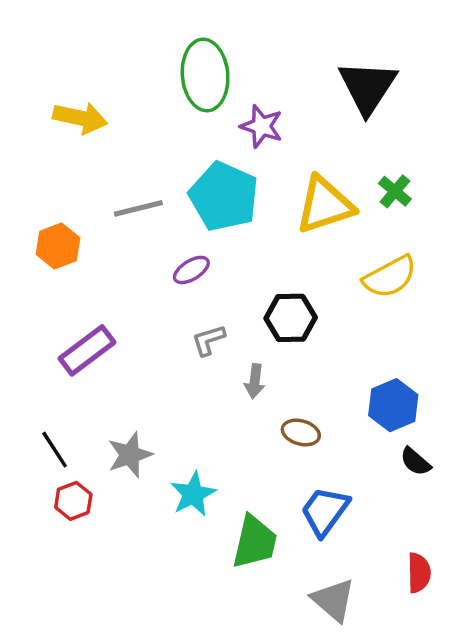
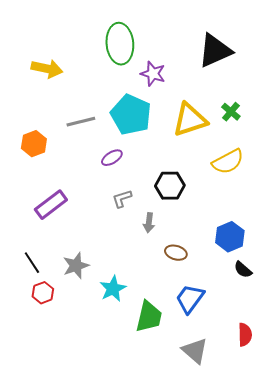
black triangle: (368, 87) -> (215, 51), turned 33

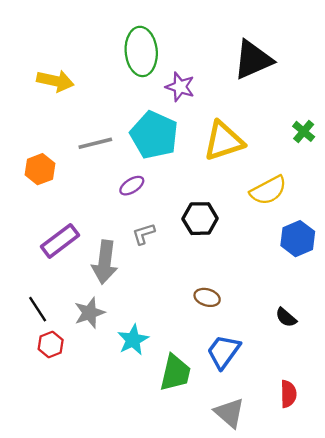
green cross: (231, 112) -> (304, 131), moved
gray arrow: (149, 223) -> (105, 262), moved, size x1.8
blue hexagon: (230, 237) -> (298, 239), moved

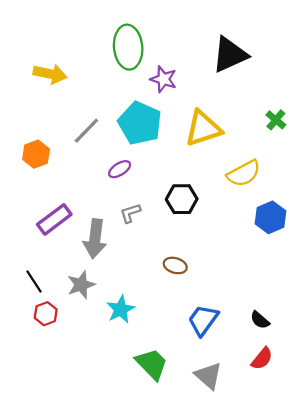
gray line: (95, 143) -> (86, 131), turned -32
brown ellipse: (207, 297) -> (175, 265), moved
black semicircle: (286, 317) -> (260, 320), moved
green trapezoid: (175, 373) -> (152, 364), moved, turned -57
red semicircle: (288, 394) -> (262, 359), turned 40

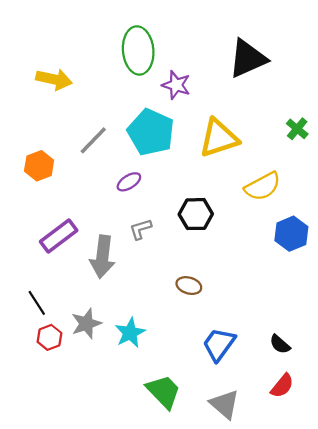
gray star: (81, 285) -> (86, 324), moved

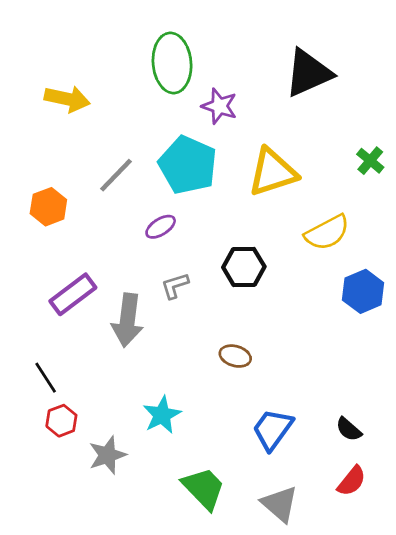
gray star: (86, 324) -> (107, 455), moved

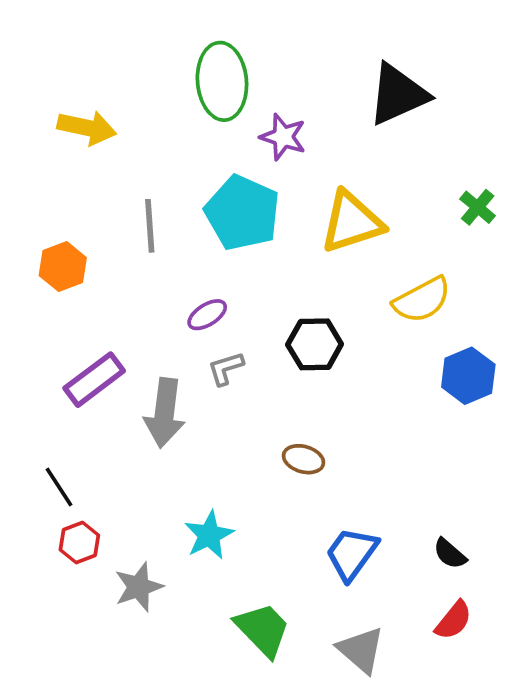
gray line: (116, 175) -> (150, 226), turned -48
purple ellipse: (161, 227) -> (207, 315), moved

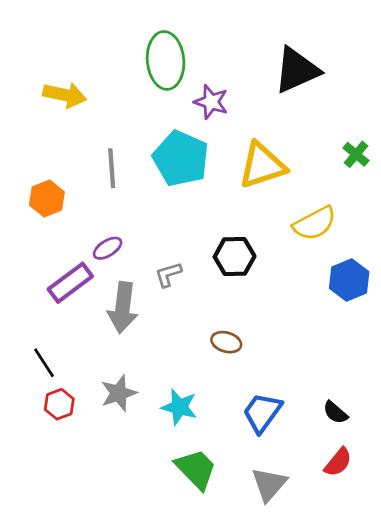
purple ellipse: (207, 315) -> (108, 248), moved
cyan star: (209, 535) -> (179, 407), moved, turned -30
gray star: (139, 587) -> (119, 393), moved
gray triangle: (361, 650) -> (269, 484), turned 30

